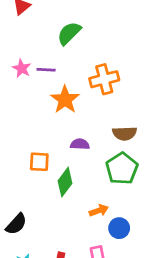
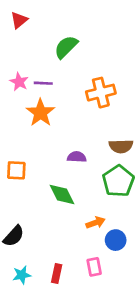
orange star: (65, 100) -> (41, 113), moved
orange square: (39, 162) -> (16, 170), moved
green diamond: (65, 182) -> (62, 194), turned -64

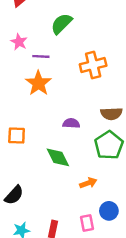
pink star: (19, 82) -> (19, 42), moved
blue circle: (116, 240) -> (109, 211), moved

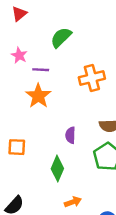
purple semicircle: (71, 123) -> (70, 135), turned -91
green diamond: (58, 157) -> (57, 169), turned 50
orange arrow: (88, 183) -> (73, 202), moved

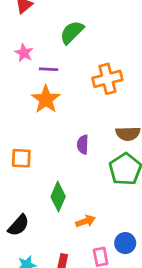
green diamond: (57, 169) -> (58, 197), moved

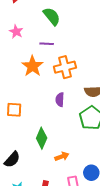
green semicircle: (72, 32) -> (52, 16), turned 96
purple line: (49, 69) -> (47, 44), moved
orange cross: (107, 79) -> (65, 67), moved

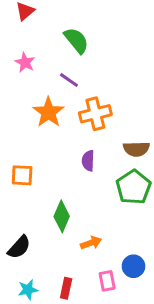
purple line: (47, 44) -> (69, 80), turned 32

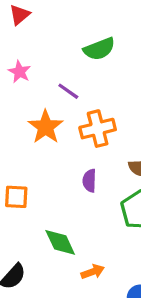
green semicircle: (76, 40) -> (99, 49), moved, turned 108
green diamond: (62, 216) -> (60, 242), turned -48

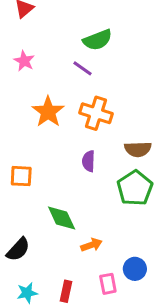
purple line: (68, 91) -> (83, 68), moved
orange cross: (98, 129) -> (96, 113), turned 32

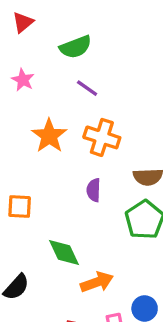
green semicircle: (97, 40) -> (76, 47), moved
orange arrow: (91, 245) -> (97, 282), size x1.4

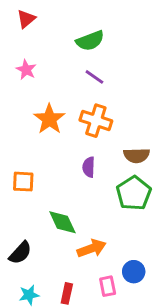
green semicircle: (76, 47) -> (90, 41), moved
purple line: (87, 88) -> (94, 77), moved

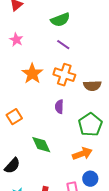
brown semicircle: (137, 155) -> (92, 86), moved
orange square: (23, 182) -> (14, 117), turned -35
orange arrow: (92, 248) -> (82, 154), moved

